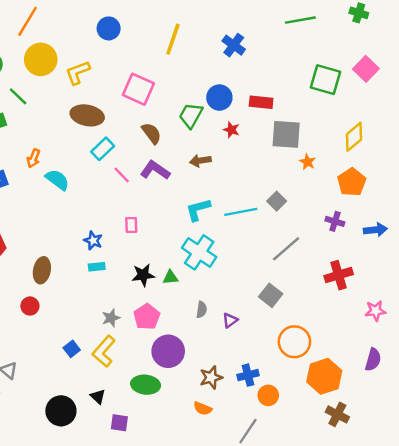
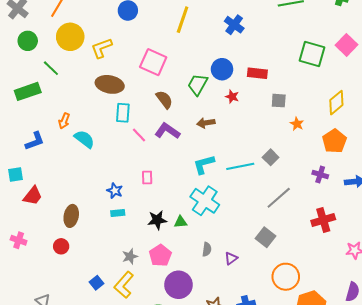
gray square: (286, 134) -> (279, 101), size x0.6
cyan rectangle: (103, 149) -> (123, 113), turned -42

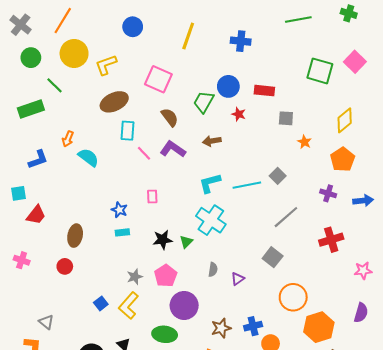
blue cross: (234, 25) -> (241, 41), turned -30
brown ellipse: (110, 84) -> (114, 102), turned -36
green triangle: (181, 222) -> (186, 242), turned -40

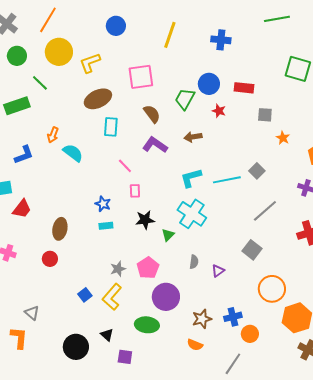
pink square: (158, 79) -> (141, 77), turned -32
pink line: (144, 153) -> (125, 166), moved
black star: (163, 240) -> (145, 220), moved

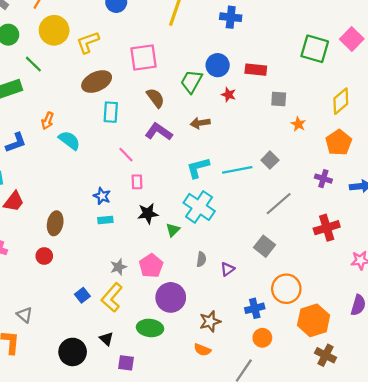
blue cross: (233, 317) -> (255, 308), moved

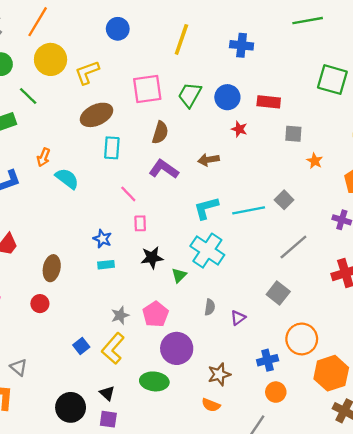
green trapezoid: (191, 82) -> (190, 95), moved
brown semicircle: (155, 98) -> (160, 133), turned 54
purple square: (126, 363) -> (108, 419), moved

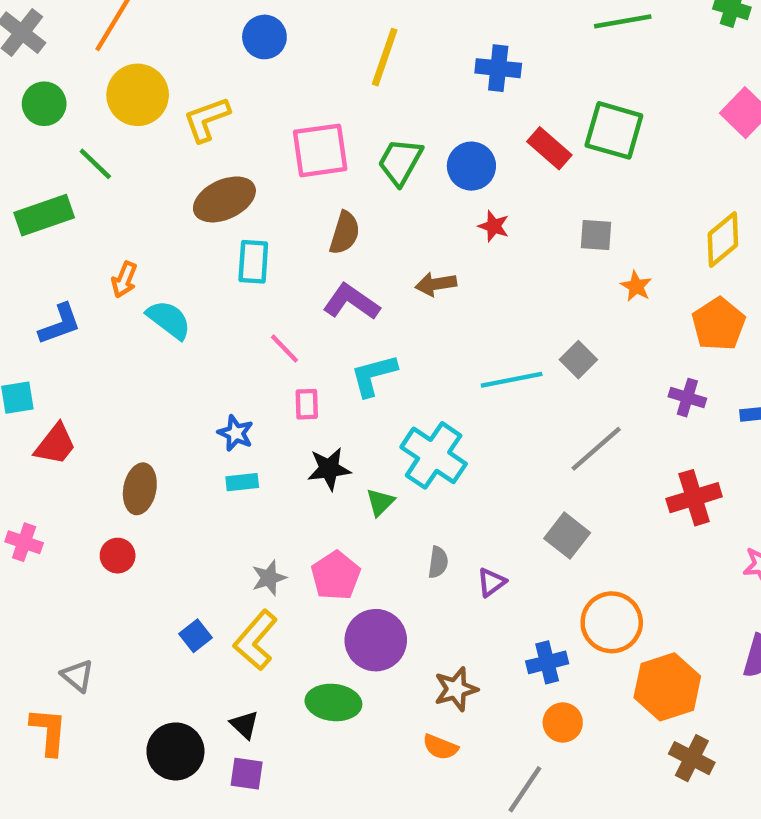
green square: (332, 80) -> (614, 130), moved
red rectangle: (269, 102) -> (549, 148), moved, turned 35
cyan L-shape: (206, 208) -> (374, 375), moved

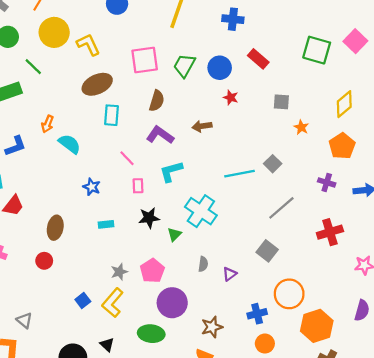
yellow L-shape: (207, 119) -> (88, 45), turned 85
green square: (614, 130) -> (317, 50), moved
blue star: (236, 433) -> (92, 187), moved

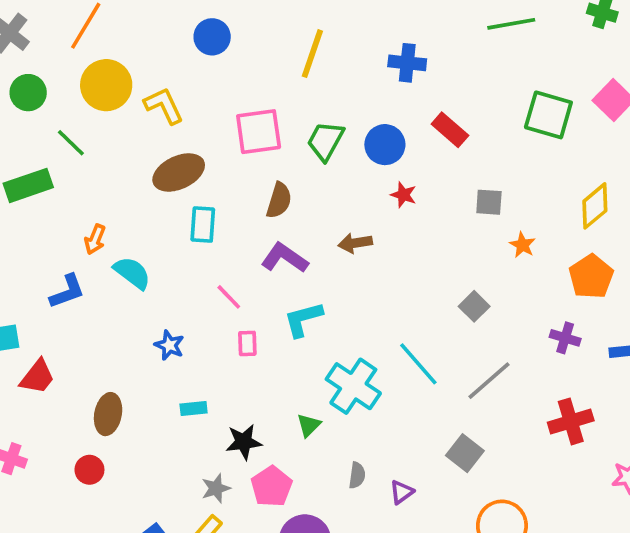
blue L-shape: (16, 146) -> (67, 291), moved
cyan line: (239, 174) -> (418, 364), moved, turned 60
black star: (149, 218) -> (244, 442), moved

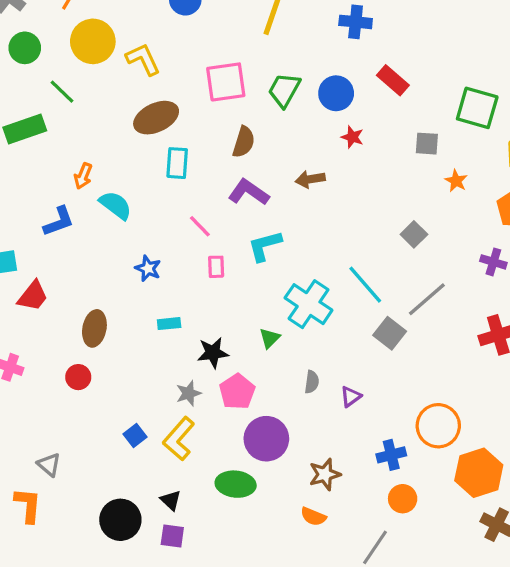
green square: (548, 115) -> (477, 108), moved
gray square: (465, 453) -> (390, 333), moved

